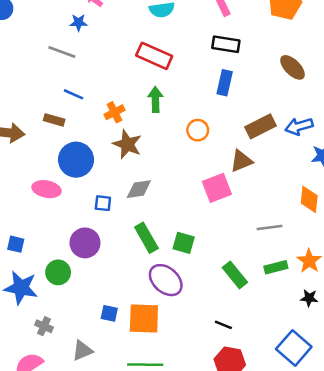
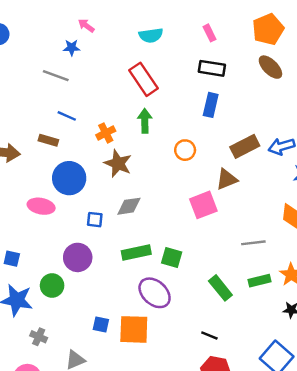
red rectangle: (154, 56) -> (144, 79), turned 32
brown ellipse: (293, 67) -> (270, 67), moved
green rectangle: (146, 238) -> (136, 253), turned -72

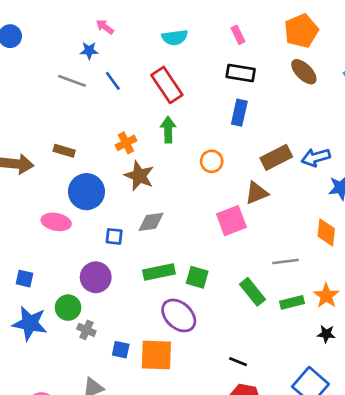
blue line: (67, 116) -> (113, 81), moved, turned 30
green rectangle: (220, 288) -> (252, 292), moved
gray cross: (39, 337) -> (86, 330), moved

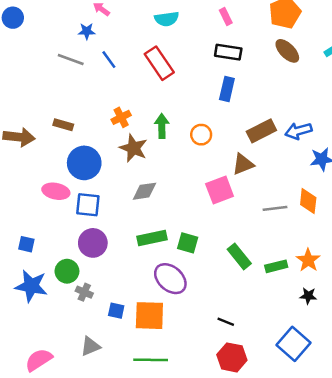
green arrow: (168, 130) -> (162, 126), moved
blue square: (114, 236) -> (88, 205), moved, size x1.5
gray line: (285, 261) -> (275, 208), moved

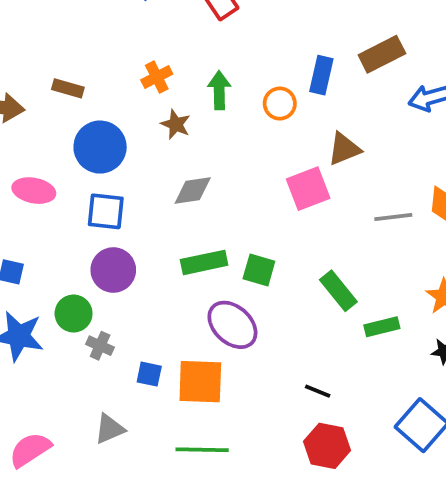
blue rectangle: (227, 89) -> (321, 75), moved
brown rectangle: (261, 131) -> (382, 54), moved
brown star: (133, 148) -> (176, 124), size x0.7
pink ellipse: (56, 191) -> (34, 191), moved
green rectangle: (276, 266) -> (382, 327), moved

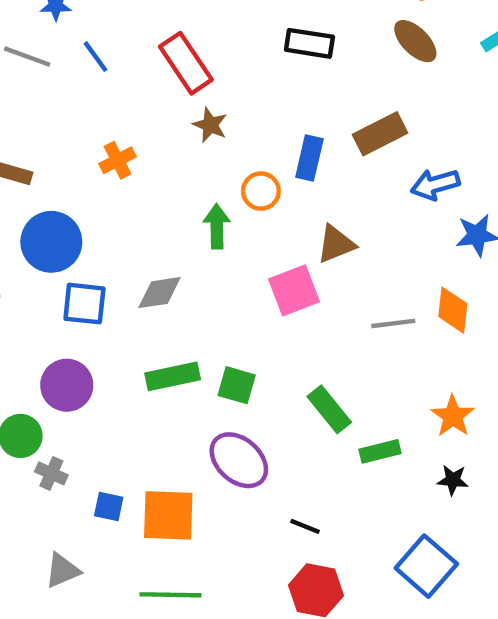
green arrow: (219, 90) -> (217, 226), moved
brown star: (176, 124) -> (210, 125), moved
blue square: (106, 211) -> (84, 304), moved
purple ellipse: (232, 325) -> (239, 460), moved

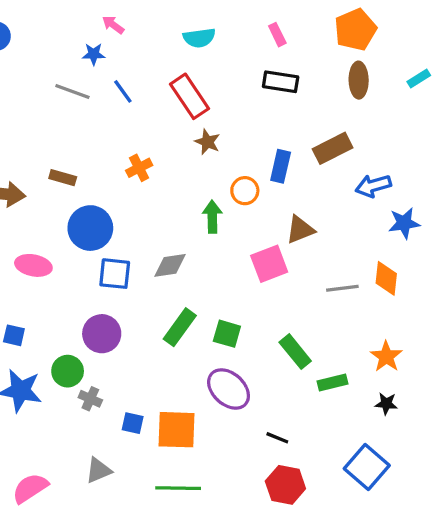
brown ellipse: (415, 41) -> (359, 80), turned 44
green rectangle: (173, 376) -> (180, 327), turned -42

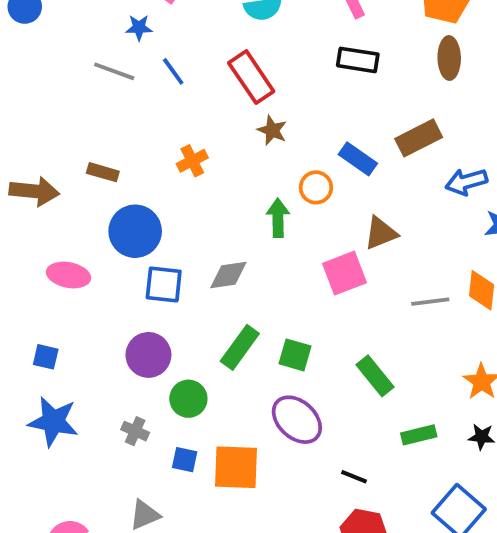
blue rectangle: (281, 166) -> (358, 159), turned -68
green circle: (68, 371) -> (188, 399), moved
green rectangle: (333, 382) -> (419, 435), moved

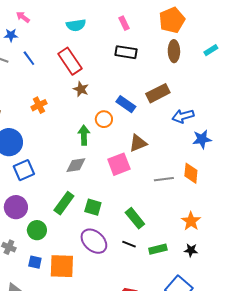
gray diamond: (228, 275) -> (76, 165), moved
blue square: (164, 285) -> (24, 170), turned -30
black line: (354, 477) -> (129, 244), moved

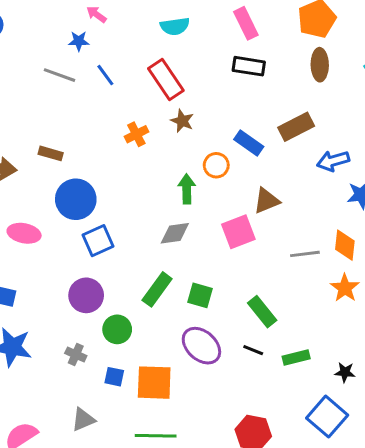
pink rectangle: (124, 23) -> (246, 23), size x1.5
orange cross: (39, 105) -> (136, 134), moved
orange star: (191, 221) -> (345, 288), moved
black star: (191, 250) -> (345, 372), moved

